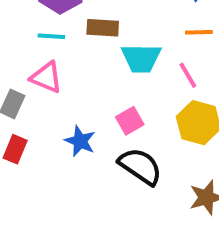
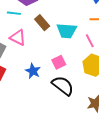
brown rectangle: (103, 28) -> (42, 23), moved, turned 42
cyan line: (51, 36) -> (14, 13), moved

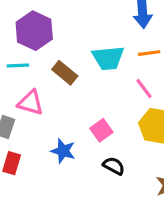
cyan trapezoid: (67, 31) -> (108, 58), moved
black semicircle: (63, 86) -> (114, 166), size x0.6

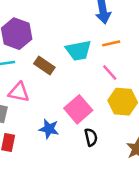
pink square: (101, 130) -> (78, 109), size x1.5
black semicircle: (114, 166) -> (91, 137), turned 54

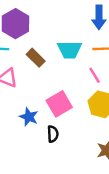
black semicircle: (91, 137) -> (53, 134), moved

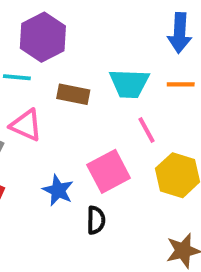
brown rectangle: (36, 58) -> (73, 94), turned -36
pink line: (95, 75) -> (146, 130), moved

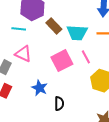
brown rectangle: (73, 94) -> (54, 26), moved, turned 35
pink square: (109, 171) -> (62, 61), moved

